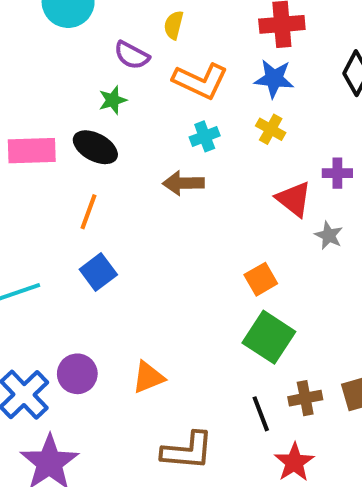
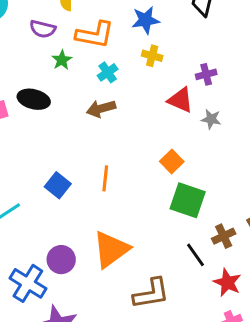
green star: (113, 100) -> (62, 60), moved
orange line: (88, 212) -> (105, 178), moved
orange triangle: (148, 377) -> (111, 249), size x1.6

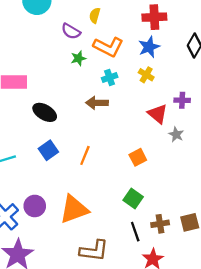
blue star: (145, 20) -> (149, 47), turned -30
black ellipse: (34, 99) -> (45, 112), moved
green square: (188, 200) -> (133, 198), moved, size x0.7

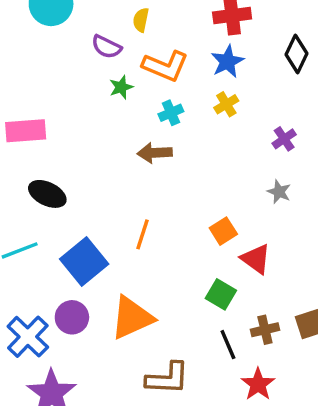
yellow cross: (146, 75) -> (226, 104), turned 32
purple cross: (182, 100) -> (284, 139), turned -32
black ellipse: (45, 112) -> (47, 194), moved
red triangle: (158, 114) -> (256, 259), moved
blue square: (48, 150) -> (84, 261), moved, size x1.5

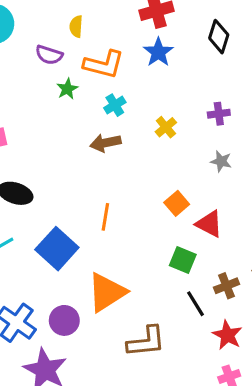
yellow cross: (226, 104) -> (166, 127), moved
purple cross: (284, 139) -> (219, 114), turned 35
purple circle: (72, 317) -> (64, 320), moved

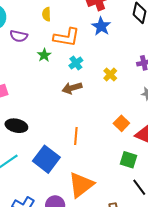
purple semicircle: (49, 55) -> (19, 36), moved

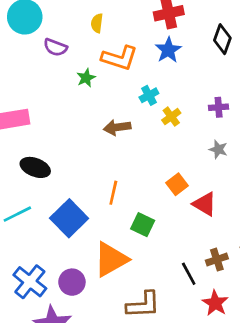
cyan cross: (76, 63) -> (149, 95), moved
green square: (129, 160) -> (143, 225), moved

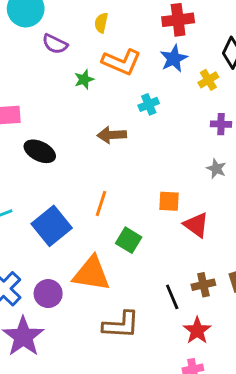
yellow cross: (171, 117) -> (208, 80), moved
black ellipse: (35, 167) -> (40, 151), moved
orange square: (177, 184) -> (169, 201), turned 35
orange triangle: (111, 259) -> (91, 274), turned 33

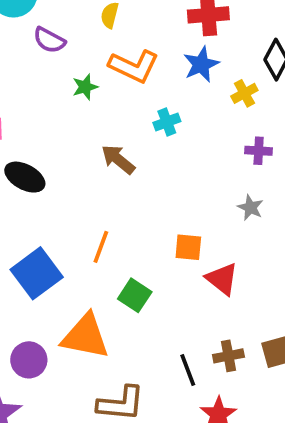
brown arrow: (112, 135) -> (118, 159), turned 40

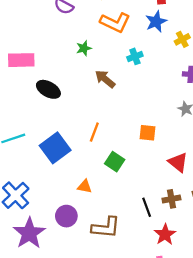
green star: (85, 87) -> (84, 48), moved
red triangle: (222, 279) -> (178, 162), moved
orange triangle: (85, 336) -> (85, 186), size x0.5
purple circle: (29, 360) -> (66, 216), moved

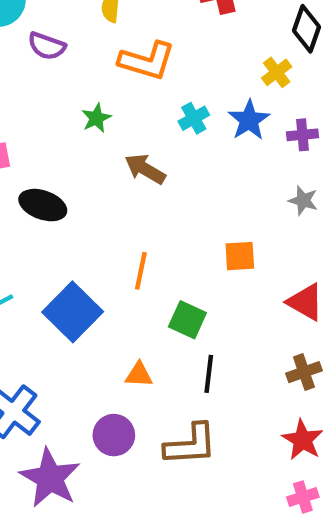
blue star: (156, 22) -> (249, 120), moved
black line: (147, 207) -> (209, 374), moved, turned 36

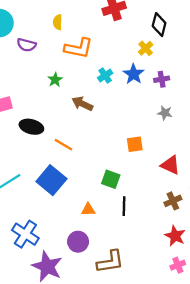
orange line: (141, 271) -> (63, 145), moved, turned -66
brown L-shape: (191, 445) -> (110, 262), moved

